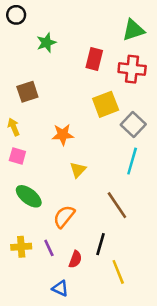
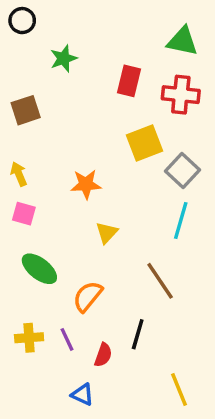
green triangle: (133, 30) -> (182, 41), turned 30
brown square: (27, 92) -> (26, 110), moved
yellow line: (118, 272) -> (179, 389), moved

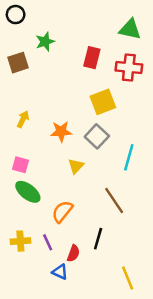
brown square: (26, 110) -> (18, 63), moved
gray square: (182, 171) -> (97, 136), moved
yellow arrow: (19, 174) -> (23, 119), moved, turned 49
pink square: (24, 214) -> (20, 165), moved
blue triangle: (83, 395) -> (60, 272), moved

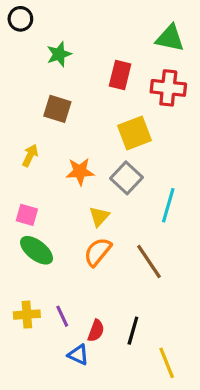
brown square: (18, 63) -> (57, 109), moved, turned 35
orange semicircle: (62, 212) -> (98, 252), moved
black line: (98, 239) -> (133, 331), moved

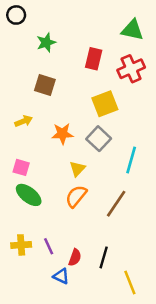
red cross: (168, 88) -> (131, 69), turned -30
yellow arrow: (30, 155) -> (24, 121), turned 42
brown line: (149, 262) -> (116, 204), turned 68

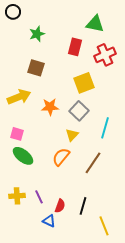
green triangle: (132, 30) -> (95, 24), moved
yellow arrow: (24, 121) -> (19, 97), size x1.6
yellow triangle: (77, 169) -> (72, 135), moved

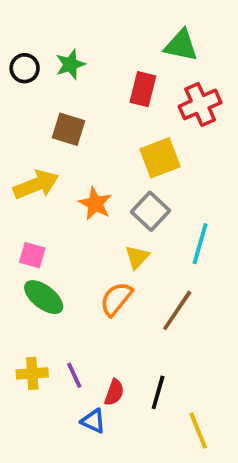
black circle: (13, 12) -> (25, 68), moved
orange star: (50, 107) -> (95, 204), turned 30

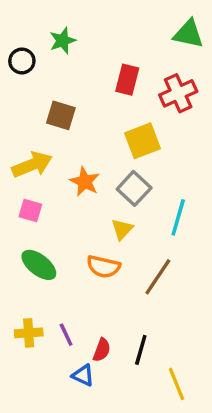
green triangle: (181, 45) -> (188, 34), moved
green star: (70, 64) -> (63, 41), moved
pink square: (32, 255) -> (30, 211), moved
orange semicircle: (116, 299) -> (103, 267), turned -116

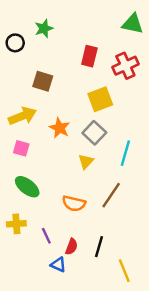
orange semicircle: (103, 267) -> (74, 203), moved
yellow cross: (29, 333) -> (16, 224), moved

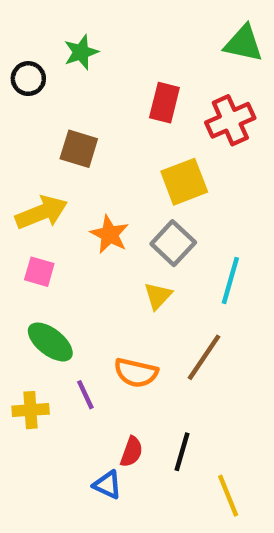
purple line: (46, 236) -> (85, 395), moved

